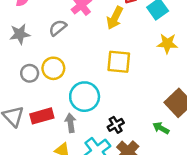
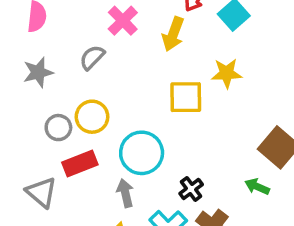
yellow star: (167, 44) -> (227, 73), moved
red rectangle: (42, 116) -> (80, 163), moved

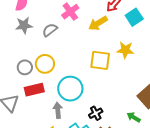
yellow arrow: (173, 34) -> (98, 23), turned 30
gray star: (38, 72) -> (24, 25), moved

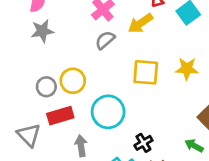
gray semicircle: (50, 30) -> (105, 40), moved
yellow star: (125, 50) -> (187, 69), moved
gray arrow: (58, 110) -> (81, 146), moved

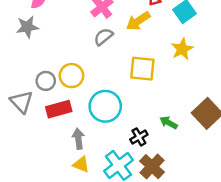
gray star: (42, 31) -> (27, 27), moved
yellow star: (187, 69) -> (182, 49), moved, turned -30
gray triangle: (29, 135) -> (21, 102), moved
green arrow: (194, 146) -> (168, 123), moved

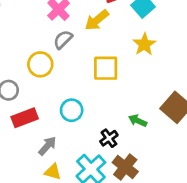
yellow circle: (71, 76) -> (40, 64), moved
cyan circle: (105, 106) -> (72, 110), size x0.7
gray arrow: (78, 139) -> (47, 146), turned 54

